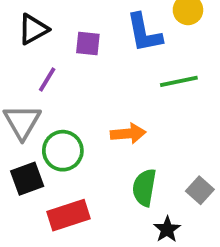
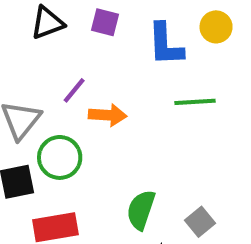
purple square: (88, 44) -> (105, 22), moved
purple line: (47, 80) -> (74, 90), moved
orange arrow: (128, 134) -> (108, 115), moved

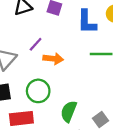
green circle: (60, 157) -> (38, 91), moved

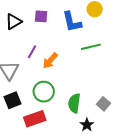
orange arrow: (53, 59) -> (50, 61), turned 138

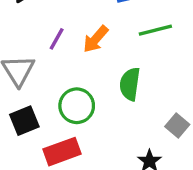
orange arrow: (50, 61) -> (96, 39), moved
green semicircle: (74, 103) -> (130, 84), moved

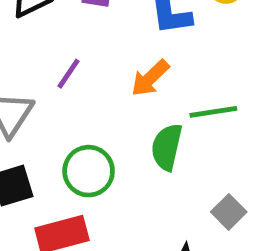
green line: (155, 30) -> (213, 112), moved
orange arrow: (96, 39) -> (150, 78), moved

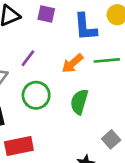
green line: (213, 112) -> (107, 60), moved
green circle: (89, 171) -> (36, 95), moved

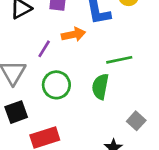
green line: (107, 60) -> (119, 60), moved
orange arrow: (72, 63) -> (73, 34), moved, turned -145

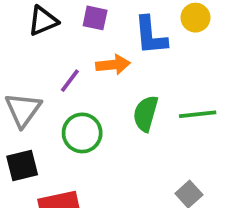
green line: (119, 60) -> (198, 114), moved
green semicircle: (100, 87) -> (146, 114), moved

